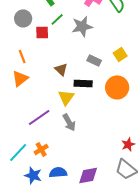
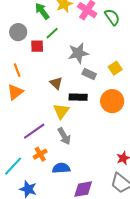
gray star: (82, 26) -> (78, 53), moved
orange cross: (41, 149) -> (40, 154), moved
blue semicircle: (58, 172) -> (61, 168), moved

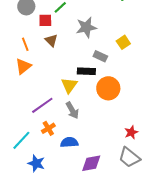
gray rectangle: (89, 74) -> (100, 56), moved
brown triangle: (56, 83) -> (51, 40), moved
orange circle: (112, 101) -> (108, 88), moved

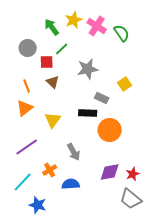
yellow triangle: (69, 85) -> (53, 120), moved
purple line: (42, 105) -> (27, 147), moved
purple diamond: (91, 163) -> (110, 172), moved

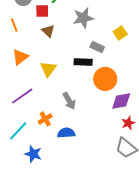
orange line: (27, 86) -> (14, 25), moved
purple diamond: (110, 172) -> (121, 101), moved

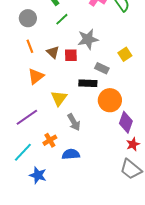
red square: (42, 11) -> (71, 55), moved
orange line: (14, 25) -> (30, 46), moved
orange triangle: (20, 57) -> (36, 76), moved
yellow triangle: (48, 69) -> (59, 98), moved
purple diamond: (121, 101) -> (126, 122), turned -60

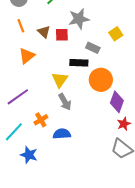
yellow triangle: (59, 98) -> (60, 80), moved

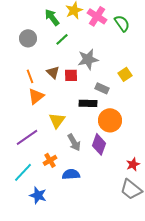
orange line: (21, 26) -> (30, 76), moved
yellow triangle: (60, 80) -> (57, 120), moved
purple diamond: (117, 102) -> (99, 144), moved

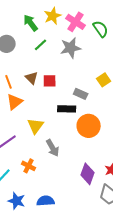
gray star: (88, 59) -> (71, 48), moved
purple diamond: (99, 144) -> (88, 174), moved
orange cross: (50, 160) -> (29, 166), turned -32
blue semicircle: (71, 174) -> (46, 201), moved

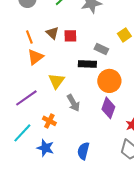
purple diamond: (88, 174) -> (108, 108), moved
blue star: (17, 201) -> (45, 148), moved
blue semicircle: (46, 201) -> (83, 151), moved, turned -72

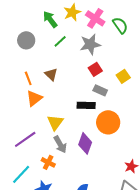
red square: (70, 36) -> (95, 69), moved, turned -32
gray arrow: (73, 103) -> (60, 144), moved
purple diamond: (108, 108) -> (85, 143), moved

